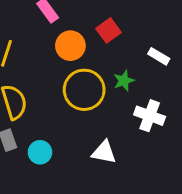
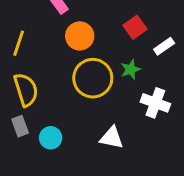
red square: (108, 30) -> (135, 27), moved
white rectangle: (159, 56) -> (164, 46), turned -66

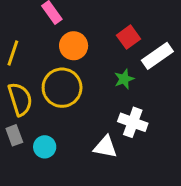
white rectangle: (164, 46) -> (157, 56), size x1.5
yellow circle: (93, 78) -> (62, 88), moved
white cross: (155, 103) -> (133, 122), moved

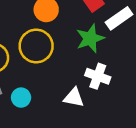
green star: (124, 79) -> (90, 38), size x1.6

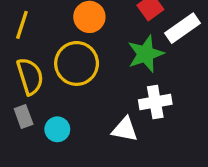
white cross: (98, 76) -> (155, 102), turned -30

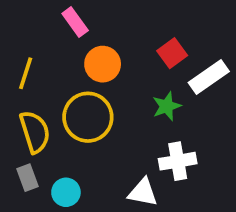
green star: (146, 54) -> (167, 106), size x0.7

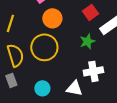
cyan circle: (66, 192) -> (42, 88), moved

